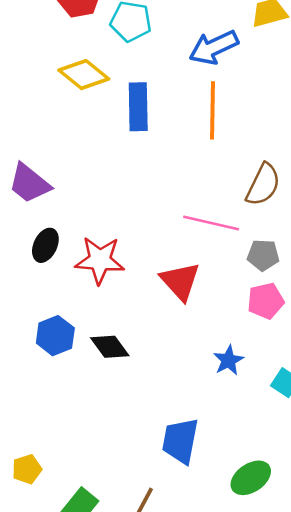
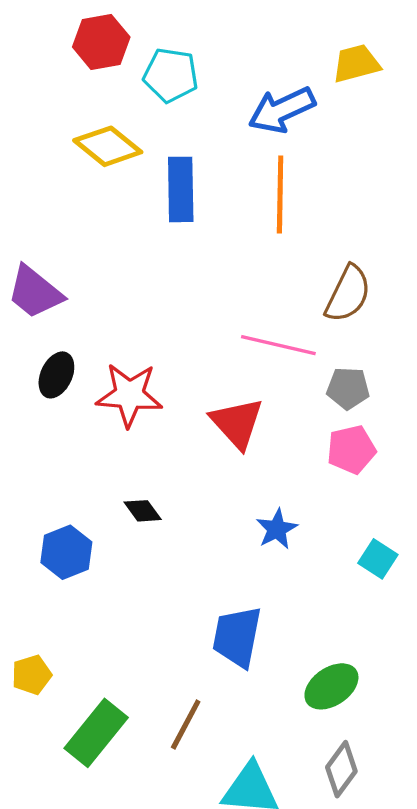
blue hexagon: (55, 336) -> (66, 552), moved
black diamond: (110, 347) -> (143, 511), size x0.7
blue star: (228, 360) -> (277, 529), moved

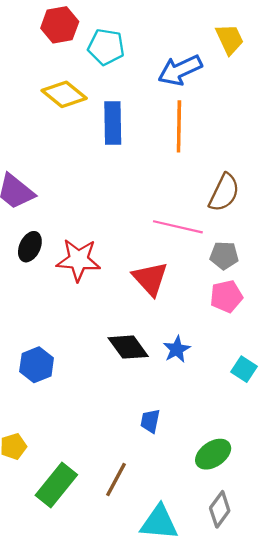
yellow trapezoid: (356, 64) -> (230, 39), turned 80
black diamond: (143, 511) -> (128, 347), moved, size x1.6
blue trapezoid: (237, 637) -> (150, 421), size x0.6

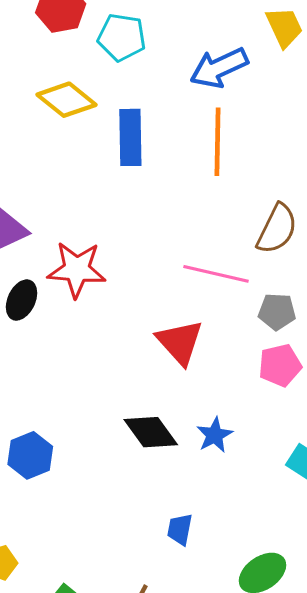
red star: (78, 260) -> (77, 270), moved

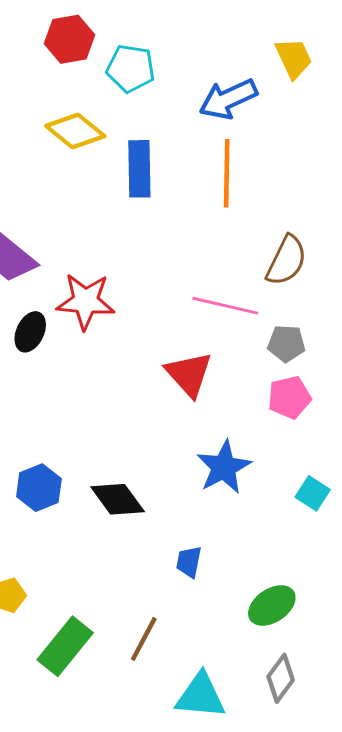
black diamond: (151, 432) -> (118, 499), moved
blue star: (215, 435) -> (224, 467), size x1.5

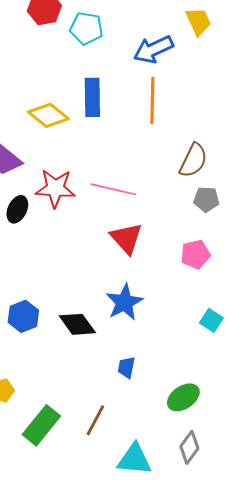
yellow diamond: (75, 131) -> (48, 115), moved
pink line: (225, 306) -> (113, 189), moved
gray pentagon: (286, 343) -> (206, 199), moved
blue star: (224, 467) -> (124, 302), moved

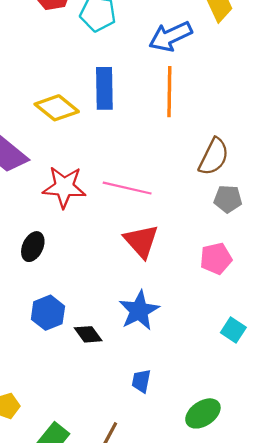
black ellipse: (17, 209) -> (33, 247), moved
blue hexagon: (23, 316) -> (48, 313), moved
black diamond: (77, 324) -> (88, 334), size x0.7

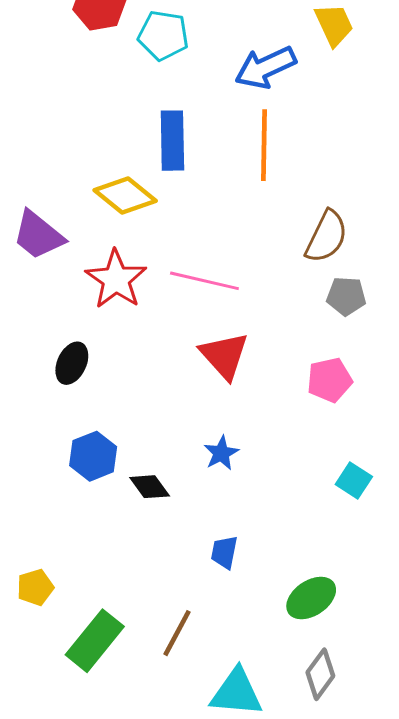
yellow diamond: (57, 108) -> (125, 195), moved
red star: (64, 187) -> (116, 279), turned 30
blue star: (139, 311) -> (221, 453), size x0.6

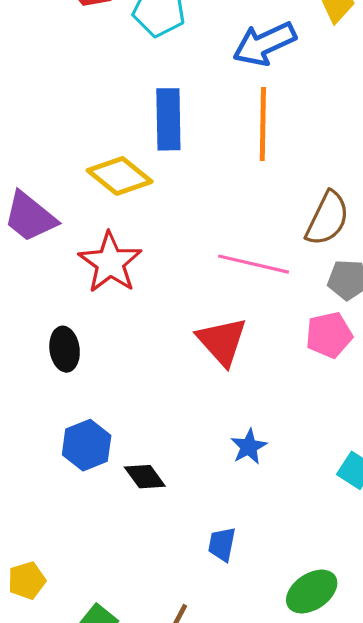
pink line: (204, 281) -> (253, 264), moved
black ellipse: (72, 363) -> (65, 349), turned -33
pink pentagon: (329, 380) -> (329, 335), moved
blue star: (221, 453) -> (249, 447), moved

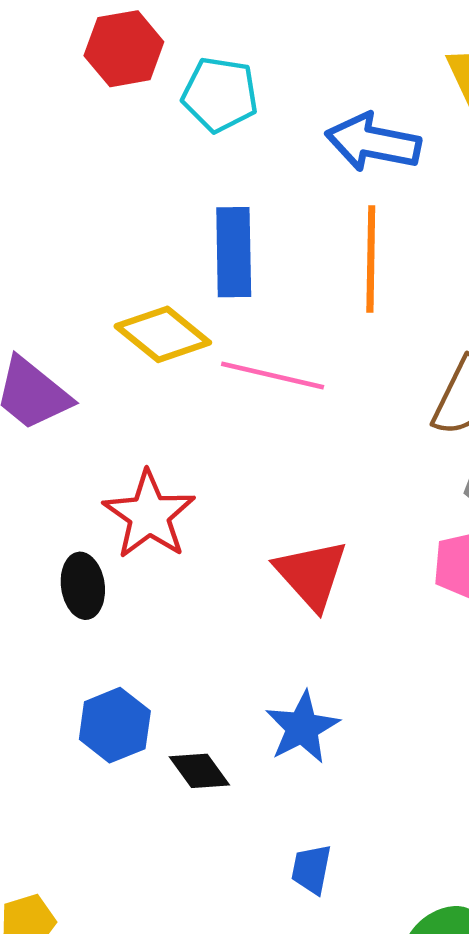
blue arrow: (264, 44) -> (373, 142), turned 36
red star: (110, 263) -> (149, 515), moved
pink line: (253, 264) -> (273, 376), moved
blue star: (249, 447) -> (302, 727), moved, size x1.4

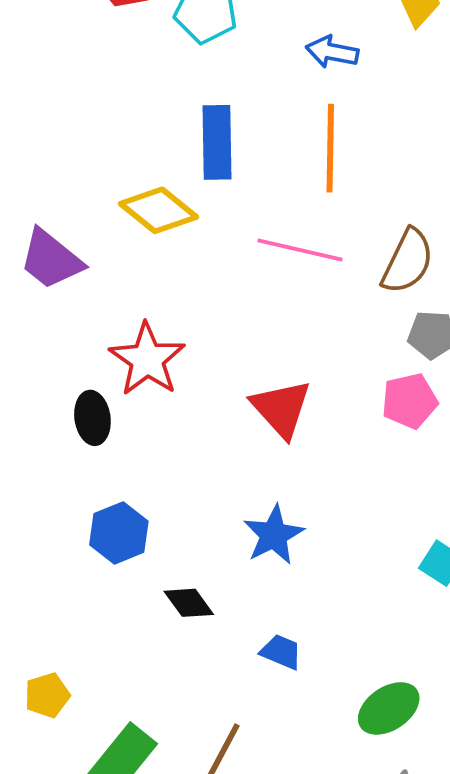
blue arrow: (373, 142) -> (332, 52), size x0.7
pink line: (273, 376) -> (300, 250), moved
black diamond: (199, 771) -> (189, 603), moved
blue trapezoid: (311, 869) -> (281, 652), turned 102

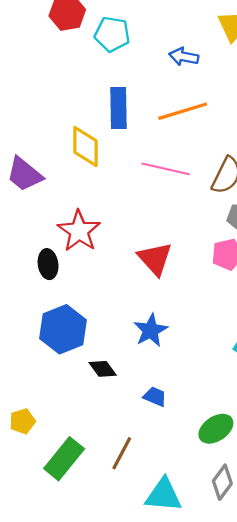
orange line: (330, 148) -> (183, 111), turned 72
yellow diamond: (159, 210) -> (85, 146), turned 51
blue hexagon: (119, 533) -> (63, 329), size x1.4

